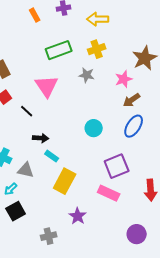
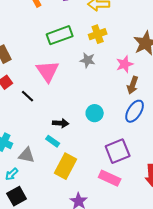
brown arrow: (132, 100) -> (133, 85), turned -36
black arrow: (41, 138) -> (61, 123), moved

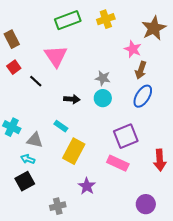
gray star: (88, 60) -> (103, 78), moved
pink star: (125, 64) -> (133, 49), turned -30
black arrow: (61, 123) -> (72, 99), moved
cyan arrow: (12, 174) -> (28, 159), moved, turned 64

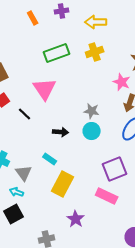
gray triangle: (35, 140) -> (24, 173), turned 42

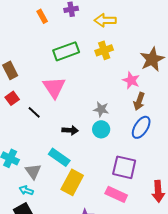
cyan rectangle: (50, 159) -> (59, 157), size x1.5
purple square: (115, 169) -> (124, 167), turned 35

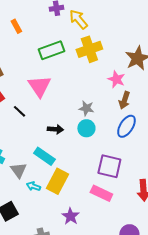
orange rectangle: (42, 16) -> (16, 26), moved
yellow arrow: (105, 20) -> (78, 19), moved, turned 50
yellow cross: (104, 50) -> (89, 49), size x1.4
cyan arrow: (26, 190) -> (33, 186), moved

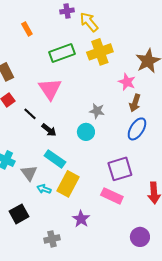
cyan circle: (86, 128) -> (86, 132), moved
black arrow: (55, 129) -> (49, 130), moved, turned 35
purple square: (109, 166) -> (120, 169), turned -30

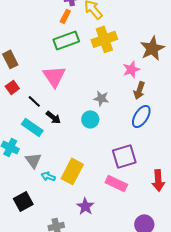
orange rectangle: (27, 29) -> (65, 16), moved, turned 56
pink star: (127, 82) -> (131, 69), turned 30
cyan rectangle: (55, 159) -> (32, 127), moved

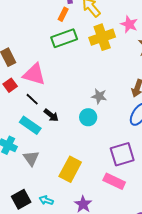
pink star: (131, 69) -> (129, 24), moved, turned -30
pink triangle: (54, 76) -> (34, 74), moved, turned -40
cyan arrow: (48, 176) -> (46, 200), moved

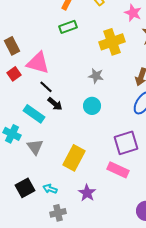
yellow cross: (102, 37) -> (112, 42), moved
green rectangle: (64, 38) -> (68, 27), size x0.7
gray star: (99, 96) -> (96, 76), moved
black line: (32, 99) -> (46, 87), moved

